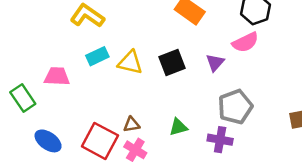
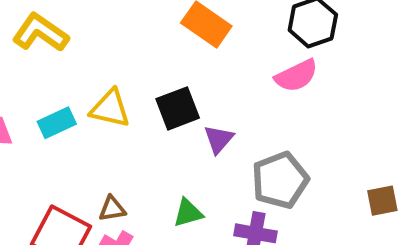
cyan rectangle: (97, 56) -> (57, 123), moved
purple triangle: (215, 63) -> (219, 139), moved

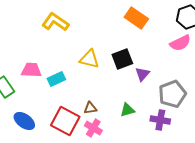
cyan rectangle: (57, 123) -> (56, 79), moved

